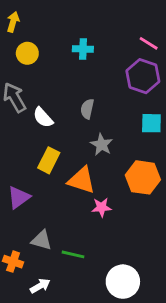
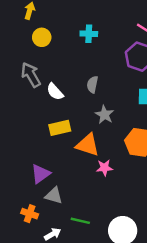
yellow rectangle: (49, 160) -> (60, 128), turned 50
purple triangle: (19, 197) -> (41, 174), moved
green line: (73, 254) -> (80, 221), moved

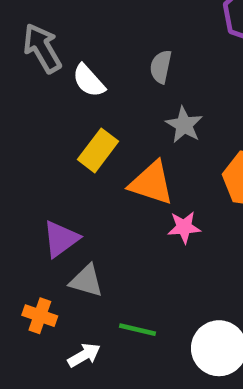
yellow rectangle: (60, 128) -> (98, 150), turned -40

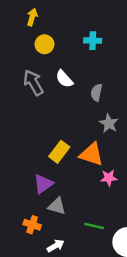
white semicircle: (89, 81) -> (64, 79), moved
yellow rectangle: (98, 150) -> (59, 152), moved
green line: (138, 330) -> (94, 226), moved

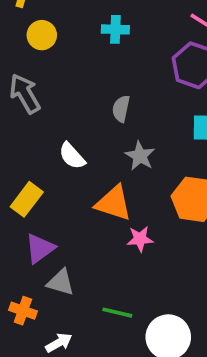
white semicircle: (64, 79) -> (72, 156), moved
yellow rectangle: (59, 152) -> (27, 199), moved

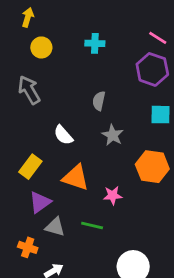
orange triangle: (114, 203) -> (76, 178), moved
green line: (117, 313) -> (92, 226), moved

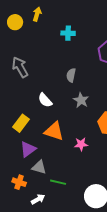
yellow arrow: (28, 17) -> (37, 14), moved
yellow circle: (41, 47) -> (15, 22), moved
green line: (92, 226) -> (58, 182), moved

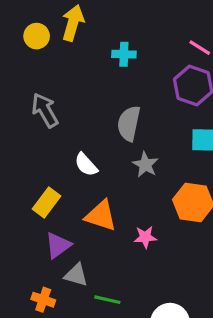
yellow arrow: (37, 14) -> (73, 23), size x1.5
gray semicircle: (71, 75) -> (129, 123), size x1.5

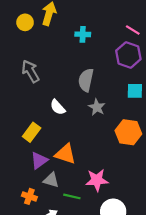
orange triangle: (101, 216) -> (65, 154), moved
pink star: (145, 237) -> (97, 180), moved, size x1.5

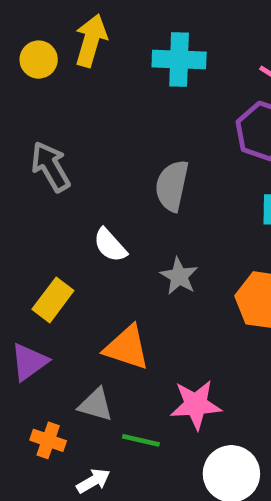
cyan cross: (83, 34) -> (179, 60), moved, size x1.5
gray star: (97, 107) -> (179, 276), moved
purple triangle: (39, 161) -> (29, 362), moved

